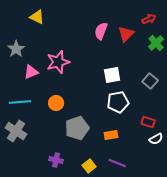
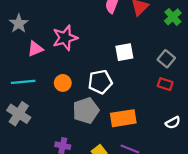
white pentagon: (118, 102) -> (100, 82), moved
red rectangle: (148, 122) -> (165, 84), moved
orange rectangle: (111, 135) -> (123, 118), size x1.6

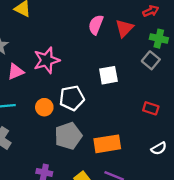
green cross: (173, 17) -> (159, 39), turned -35
gray square: (166, 59) -> (151, 60), moved
white pentagon: (100, 82) -> (72, 98), moved

